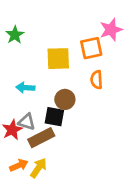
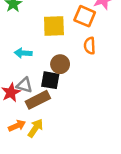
orange square: (91, 48) -> (85, 16), turned 35

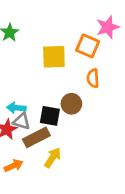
cyan arrow: (23, 53) -> (16, 108), moved
brown circle: (60, 64) -> (71, 104), moved
yellow arrow: (35, 128) -> (53, 158), moved

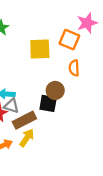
black square: (50, 116) -> (48, 103), moved
yellow arrow: (53, 158) -> (27, 138), moved

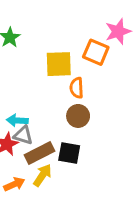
orange semicircle: (74, 68) -> (77, 88), moved
black square: (48, 103) -> (69, 153), moved

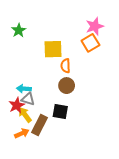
orange square: (96, 52) -> (90, 43), moved, turned 36
brown rectangle: (40, 153) -> (40, 125), moved, turned -36
yellow arrow: (42, 175) -> (25, 115), moved, turned -70

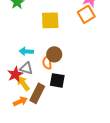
orange semicircle: (66, 66) -> (47, 62), moved
brown circle: (67, 86) -> (54, 54), moved
cyan arrow: (24, 89) -> (26, 51), moved

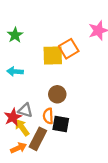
orange square: (86, 14) -> (69, 49), moved
cyan arrow: (26, 51) -> (15, 72), moved
orange semicircle: (47, 62) -> (48, 116), moved

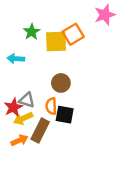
green star: (15, 35) -> (32, 32), moved
yellow arrow: (22, 127) -> (23, 118), turned -78

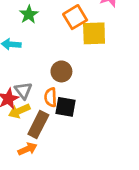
yellow square: (56, 42) -> (94, 33), moved
gray triangle: (27, 100) -> (23, 91), turned 35
orange arrow: (19, 140) -> (27, 149), moved

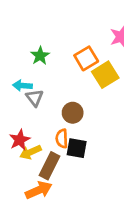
yellow square: (94, 33) -> (105, 75), turned -30
gray triangle: (23, 91) -> (35, 98), moved
orange arrow: (27, 149) -> (39, 190), size x1.4

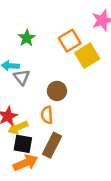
black square: (77, 148) -> (23, 144), moved
brown rectangle: (50, 166) -> (52, 145), moved

